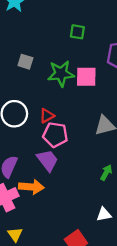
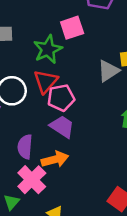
green star: (61, 74) -> (48, 49), moved
red triangle: (47, 116) -> (46, 81), size x1.5

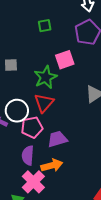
pink pentagon: (61, 98) -> (32, 127), moved
purple trapezoid: (62, 127) -> (57, 139), turned -50

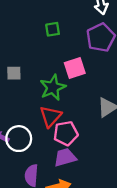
white circle: (17, 111) -> (19, 139), moved
pink pentagon: (32, 127) -> (66, 133), moved

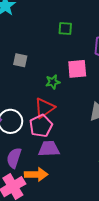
green star: (53, 87) -> (53, 82), size x0.6
pink pentagon: (66, 133) -> (41, 126), moved, turned -30

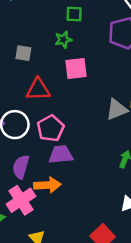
pink square: (77, 69) -> (76, 69), moved
green star: (53, 82) -> (63, 40), moved
red triangle: (44, 108) -> (38, 90), moved, turned 35

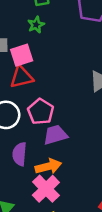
pink square: (76, 69) -> (22, 55), moved
pink cross: (21, 200) -> (46, 189), moved

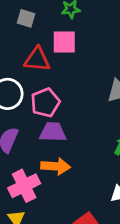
pink square: (22, 55) -> (64, 42), moved
orange arrow: (48, 166) -> (56, 166), moved

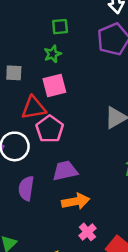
pink pentagon: (45, 103) -> (50, 129), moved
pink cross: (24, 186) -> (87, 232), moved, size x0.6

